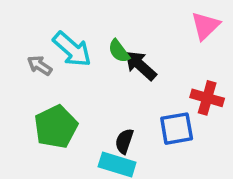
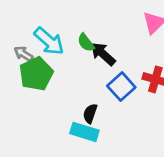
green pentagon: (56, 127) -> (36, 74), moved
blue square: (177, 129) -> (121, 87), moved, turned -32

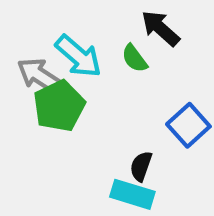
gray arrow: (23, 54) -> (40, 76), size x1.5
black arrow: (103, 54) -> (160, 28), moved

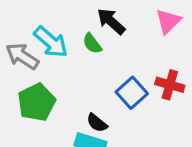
green pentagon: (59, 106) -> (37, 102), moved
black semicircle: (141, 166) -> (97, 123), turned -70

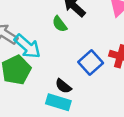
cyan arrow: (51, 42) -> (27, 46), moved

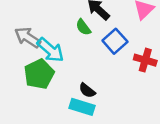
blue square: (91, 62) -> (115, 41), moved

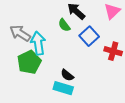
cyan arrow: (50, 50) -> (38, 43), turned -140

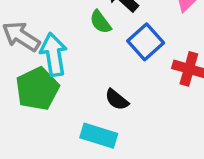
black semicircle: (67, 75) -> (117, 100), moved

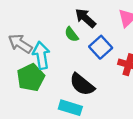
black semicircle: (117, 100) -> (82, 84), size x1.6

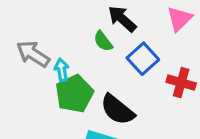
cyan arrow: (41, 55) -> (62, 70), size x0.6
green pentagon: (31, 77) -> (74, 94), moved

